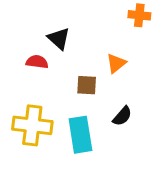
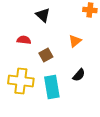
black triangle: (59, 39) -> (43, 15), moved
brown square: (87, 85) -> (46, 55), moved, turned -32

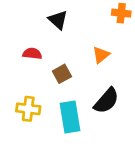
black semicircle: (79, 75) -> (106, 101), size x1.5
yellow cross: (21, 81) -> (28, 109), size x0.7

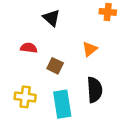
brown square: (62, 74) -> (55, 66), turned -35
black semicircle: (106, 101) -> (95, 90), turned -45

